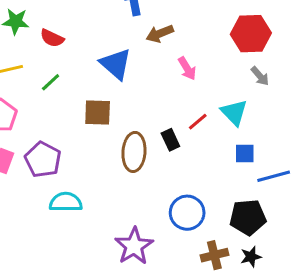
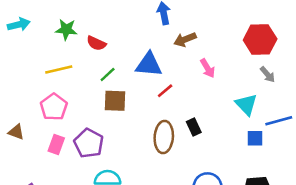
blue triangle: (116, 64) -> (149, 64), turned -36
green line: (51, 82) -> (108, 74), moved
brown square: (98, 113) -> (115, 101), moved
red line: (198, 122) -> (165, 91), moved
blue line: (274, 176) -> (279, 121), moved

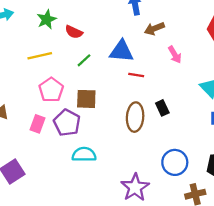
green star: (66, 29) -> (47, 19), turned -30
red line: (165, 91) -> (136, 75), turned 49
brown square: (115, 101) -> (86, 99), moved
pink pentagon: (54, 107) -> (51, 90), moved

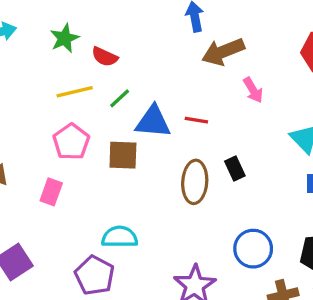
brown arrow: (154, 29) -> (223, 52), size x1.4
blue triangle: (121, 51) -> (153, 122), moved
yellow line: (40, 56) -> (75, 92), moved
purple pentagon: (67, 123) -> (95, 275), moved

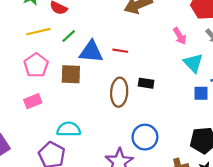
pink arrow: (253, 90) -> (180, 36), moved
black rectangle: (235, 169) -> (146, 83), turned -56
pink rectangle: (51, 192) -> (33, 101), moved, turned 48
blue circle: (253, 249) -> (145, 137), moved

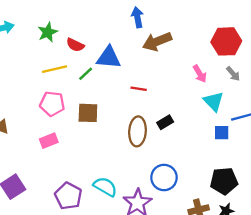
blue triangle: (91, 52) -> (109, 58), moved
pink pentagon: (36, 65) -> (52, 104), turned -30
black rectangle: (146, 83) -> (165, 122), turned -40
cyan semicircle: (69, 129) -> (105, 187), moved, turned 30

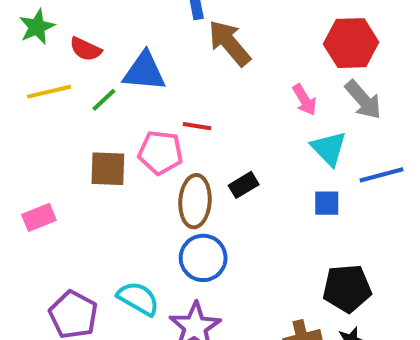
brown arrow: (157, 41) -> (229, 43), turned 72
gray arrow: (233, 74) -> (363, 100), size x1.5
pink pentagon: (52, 104) -> (161, 153), moved
blue square: (222, 133) -> (327, 203), moved
blue circle: (164, 177) -> (203, 258), moved

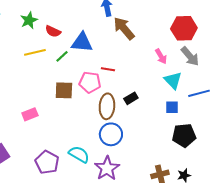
black pentagon: (347, 288) -> (184, 135), moved

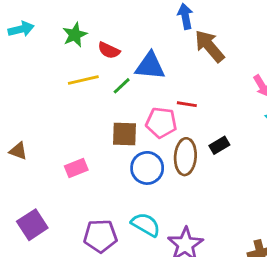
blue circle: (111, 134) -> (147, 168), moved
purple pentagon: (47, 162) -> (100, 236), turned -30

